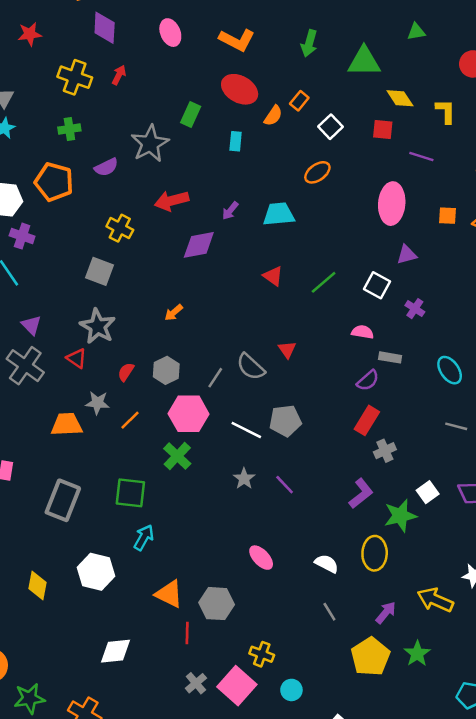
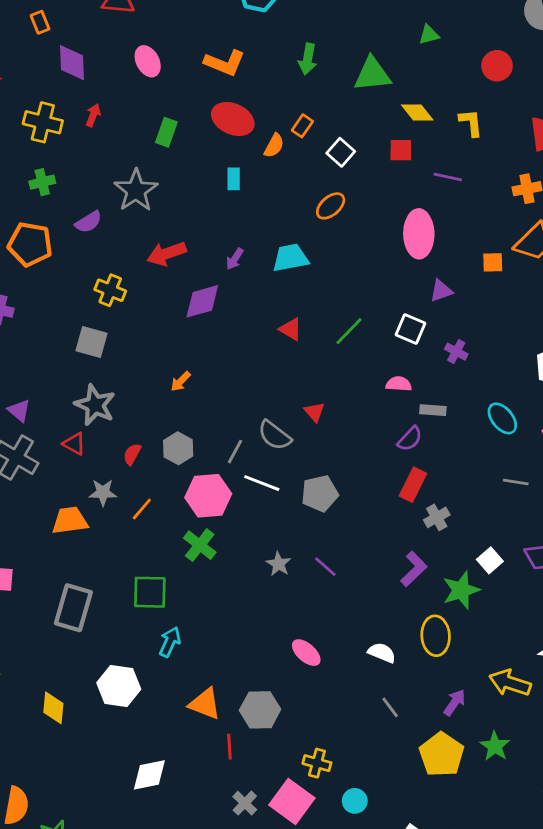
green rectangle: (191, 115) -> (166, 132), moved
orange square: (448, 216) -> (493, 262), moved
white line: (246, 430) -> (262, 483), moved

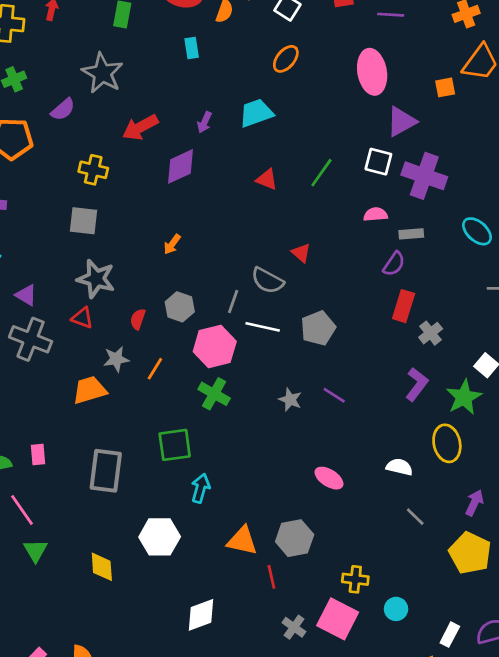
purple triangle: (441, 291) -> (401, 122), size x1.4
purple cross: (456, 352) -> (424, 176), size x2.0

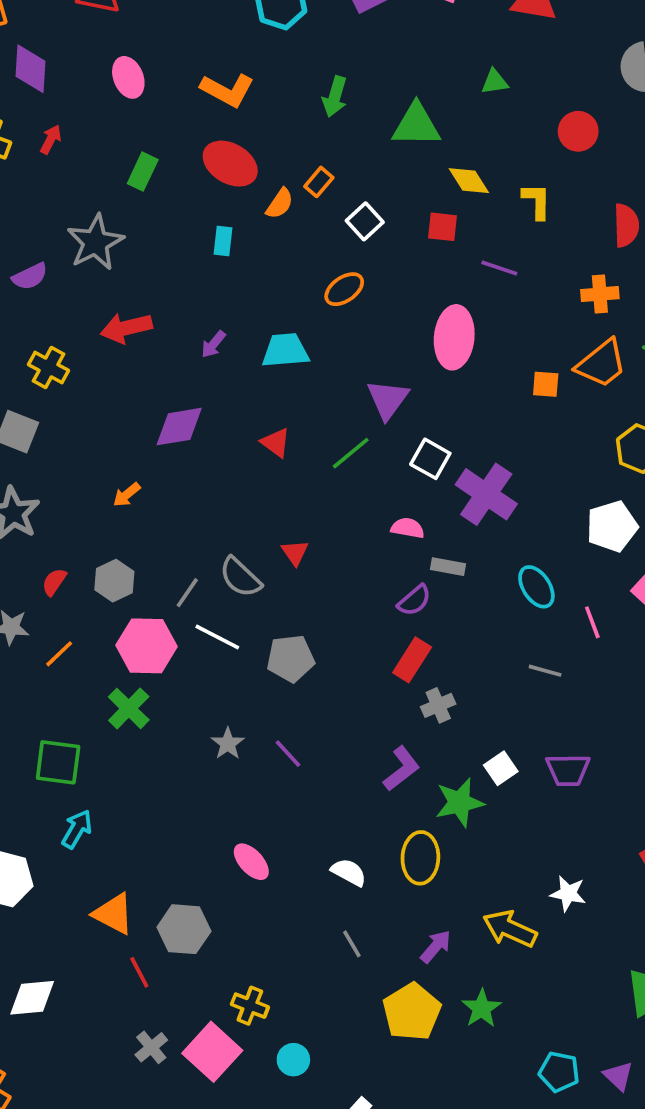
purple triangle: (401, 122) -> (388, 399), moved, turned -40
purple diamond: (181, 166) -> (179, 427), moved
red line: (271, 577) -> (139, 972), turned -30

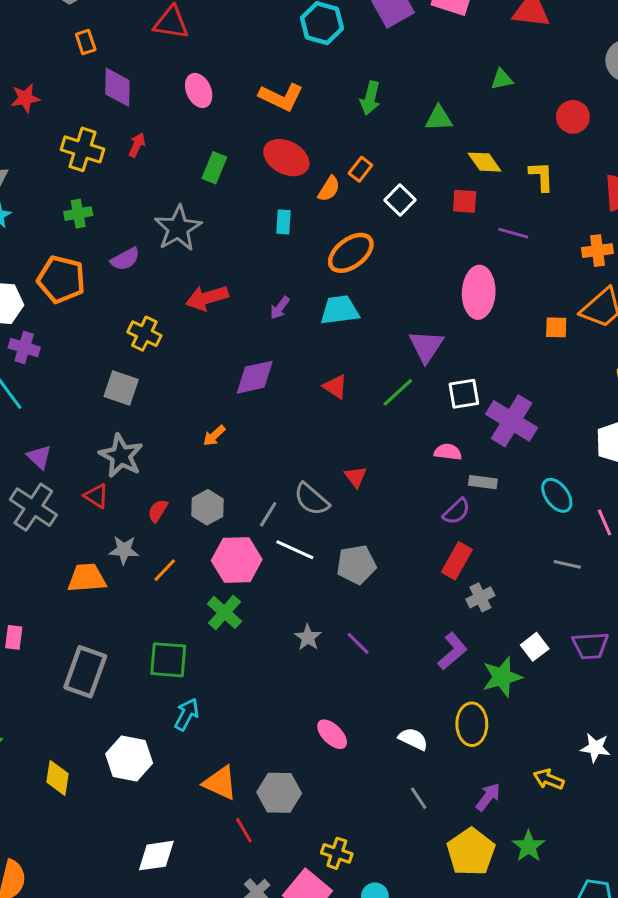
green triangle: (416, 125) -> (439, 118), size x0.7
orange ellipse: (344, 289) -> (351, 253), moved, size x1.4
white square: (430, 459) -> (464, 394), turned -36
yellow arrow: (510, 929) -> (549, 779), size x0.7

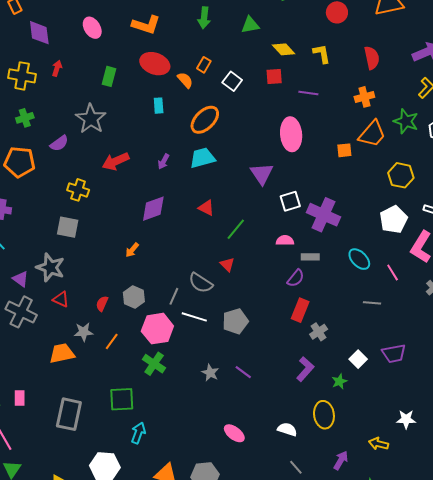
orange semicircle: (329, 189) -> (185, 80), turned -66
green line: (398, 392) -> (236, 229), moved
gray star: (121, 456) -> (50, 267), moved
green star: (502, 677) -> (339, 381), size x0.6

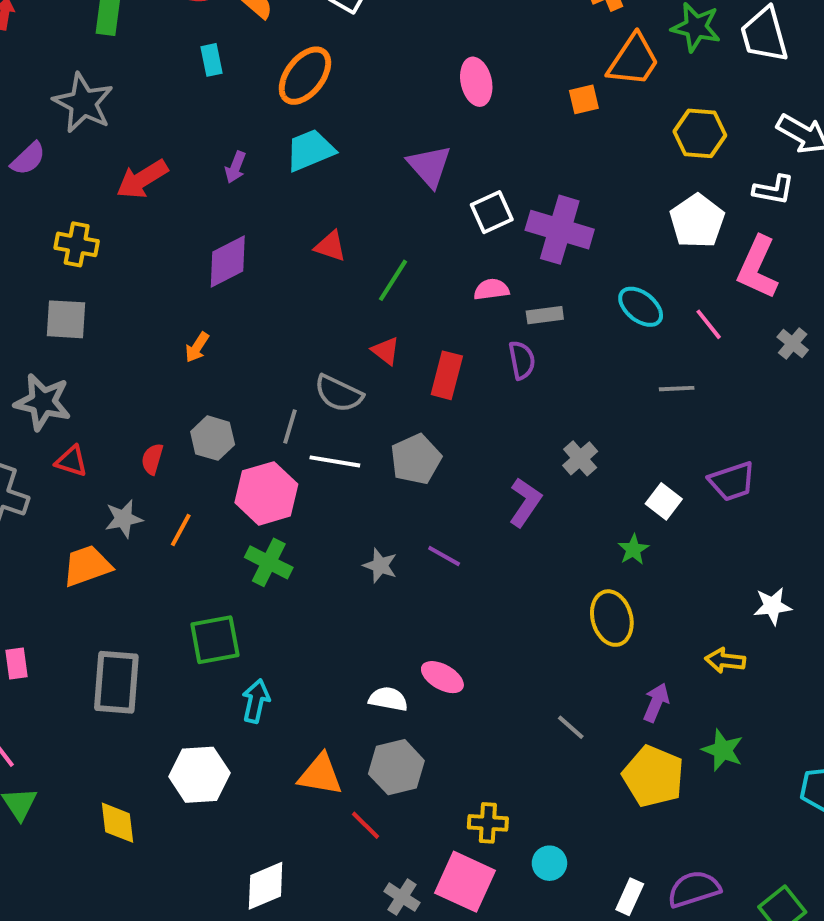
pink ellipse: (291, 134) -> (476, 82), size x0.7
purple semicircle: (296, 278) -> (522, 360), turned -42
red rectangle: (300, 310) -> (447, 375), moved
purple L-shape: (305, 369) -> (525, 502), moved
white semicircle: (287, 429) -> (388, 699), moved

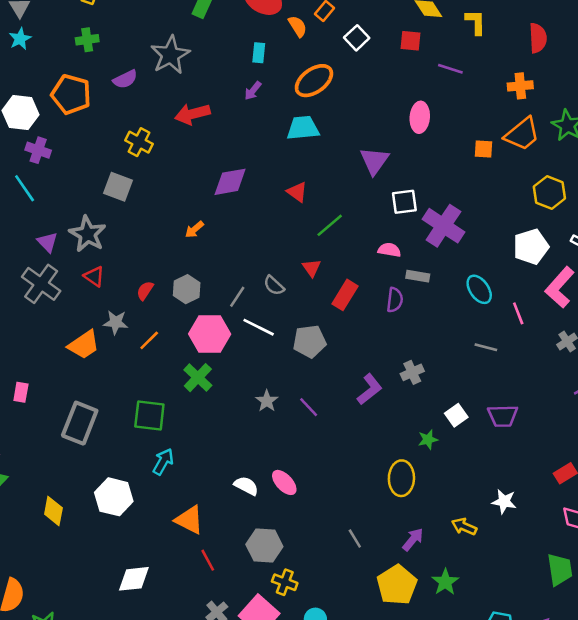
purple arrow: (235, 167) -> (253, 91), moved
gray semicircle: (339, 393) -> (274, 285), size x0.7
orange trapezoid: (87, 566) -> (84, 345), turned 148
gray hexagon: (396, 767) -> (264, 545), moved

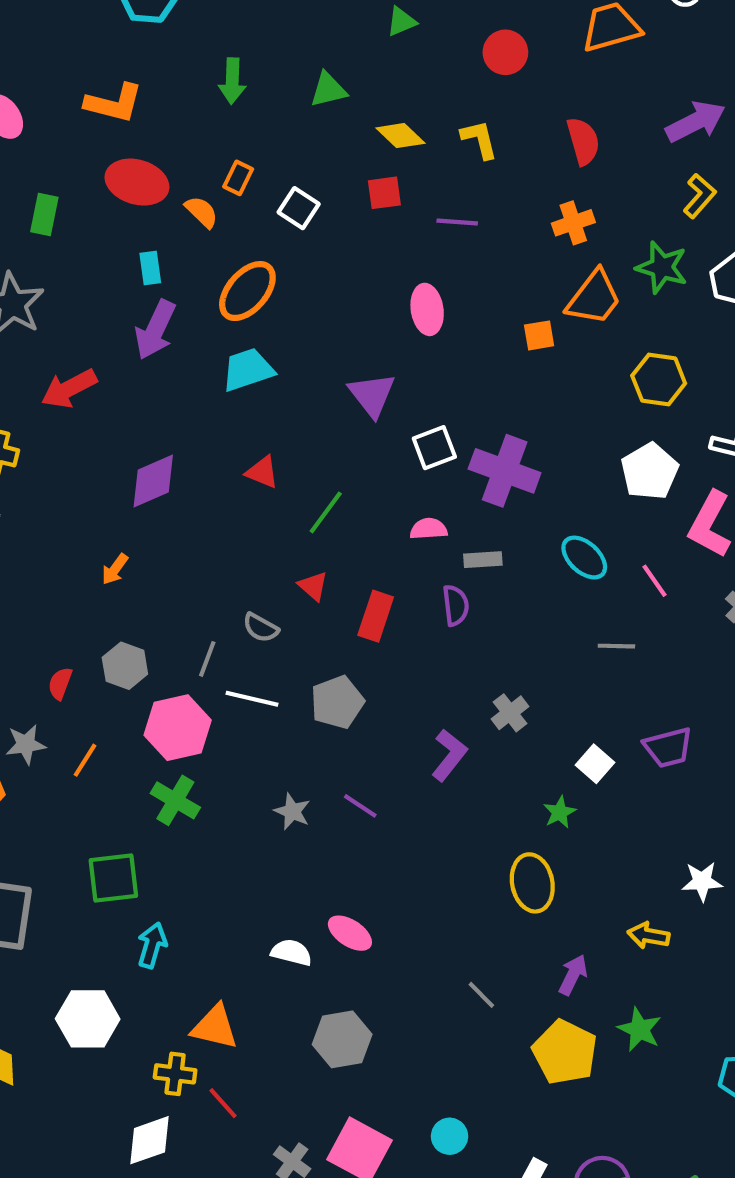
purple arrow: (253, 91) -> (155, 330), size x1.8
red line: (208, 560) -> (223, 1103), moved
yellow cross: (285, 582) -> (175, 1074), moved

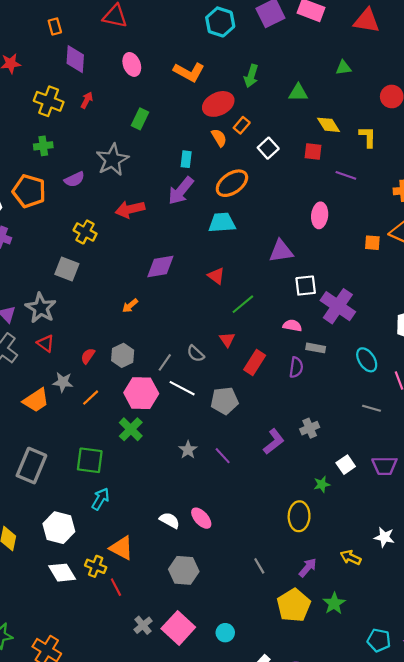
red ellipse: (137, 182) -> (218, 104), moved, turned -56
purple triangle: (372, 395) -> (281, 251), turned 45
white diamond: (149, 1140) -> (62, 573), moved, turned 64

